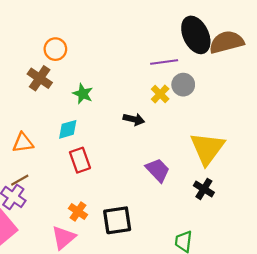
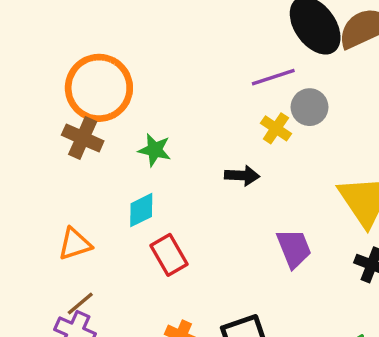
orange circle: (55, 49) -> (99, 88), size x1.8
purple trapezoid: (158, 170) -> (294, 248), turned 32

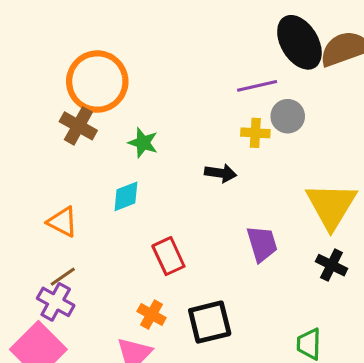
yellow cross: (276, 128) -> (255, 133), turned -36
orange triangle: (75, 244) -> (63, 222), turned 40
red rectangle: (169, 255) -> (168, 256), moved

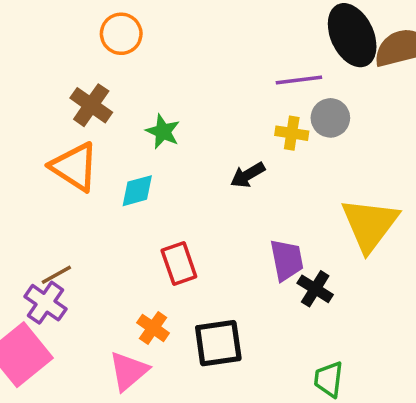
orange circle: (97, 82) -> (121, 34), moved, size x0.6
black arrow: (221, 173) -> (248, 175), turned 136
orange triangle: (63, 222) -> (74, 167), moved, size x1.4
black cross: (332, 265) -> (315, 289), moved

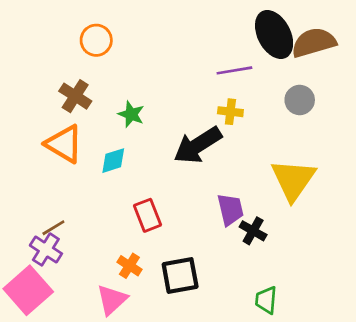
gray circle: (330, 118) -> (300, 100), moved
black arrow: (248, 175) -> (198, 145), size x1.8

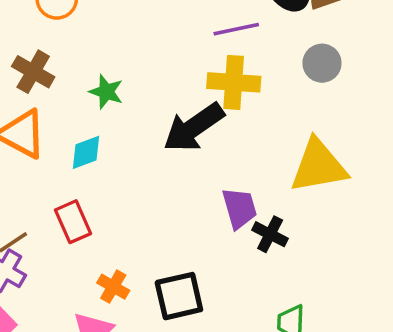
yellow cross: (230, 112) -> (234, 82), size x1.6
yellow triangle: (293, 180) -> (318, 166), turned 48
red rectangle: (147, 215) -> (73, 222), moved

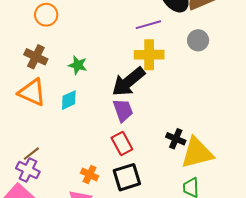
yellow triangle: (318, 166) -> (197, 153), moved
purple trapezoid: (239, 208) -> (123, 110), moved
red rectangle: (73, 222) -> (122, 144), moved

